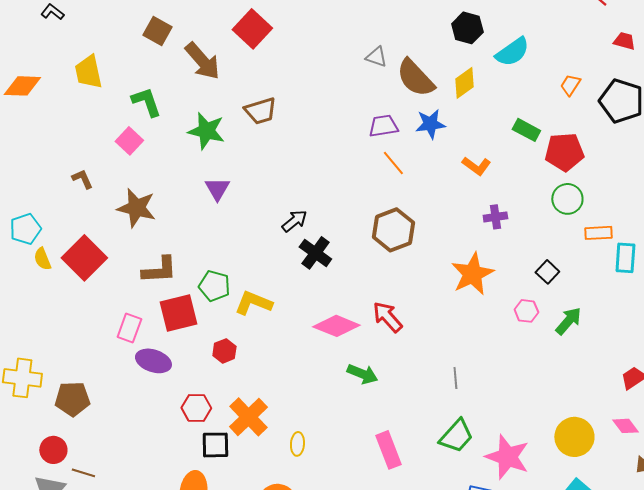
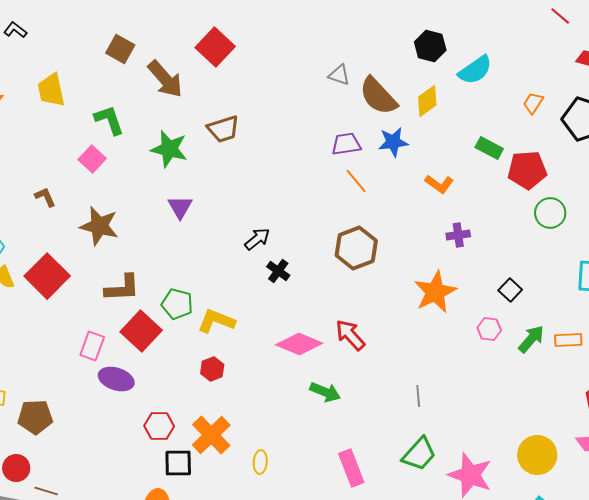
green circle: (567, 199) -> (550, 213), moved
orange rectangle: (598, 233) -> (568, 340), moved
black cross: (315, 253) -> (278, 271), size x0.7
red square: (178, 313) -> (141, 331), turned -33
red hexagon: (224, 351) -> (212, 369), moved

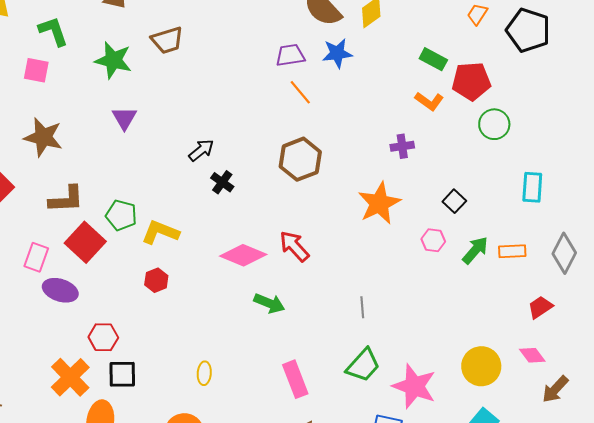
pink square: (92, 159) -> (36, 70), turned -32
orange L-shape: (439, 184) -> (429, 101), moved
orange cross: (211, 435) -> (70, 377), moved

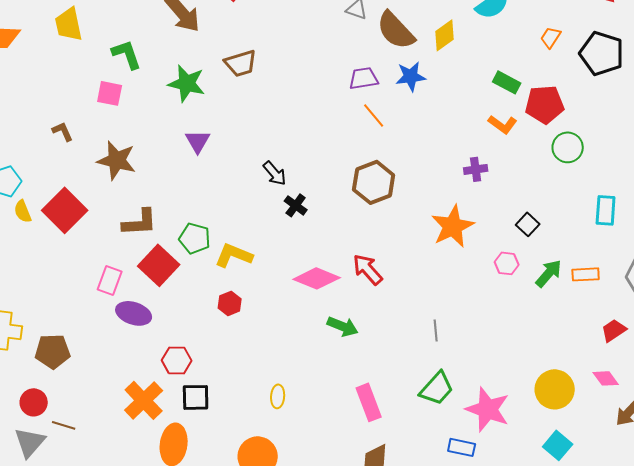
black arrow: (201, 150) -> (275, 173), turned 88

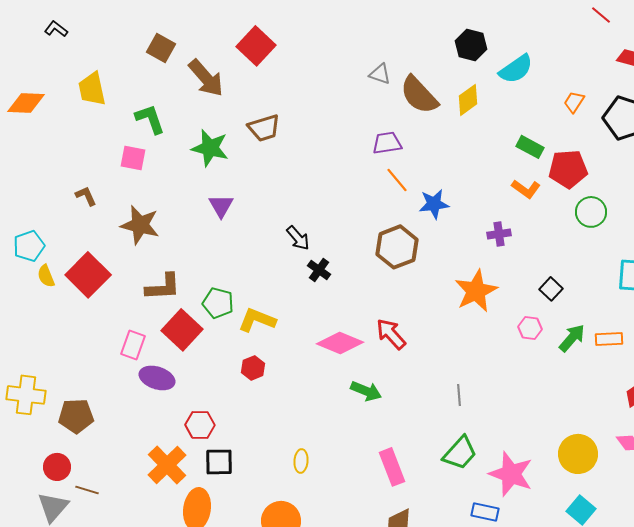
blue star: (411, 76) -> (434, 204), moved

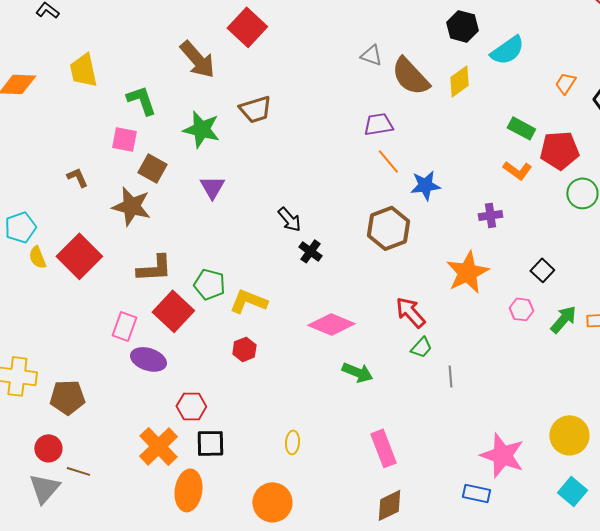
brown square: (161, 48) -> (152, 168), moved
red arrow: (391, 334) -> (410, 312), moved
green trapezoid: (460, 453) -> (421, 347), moved, size x0.6

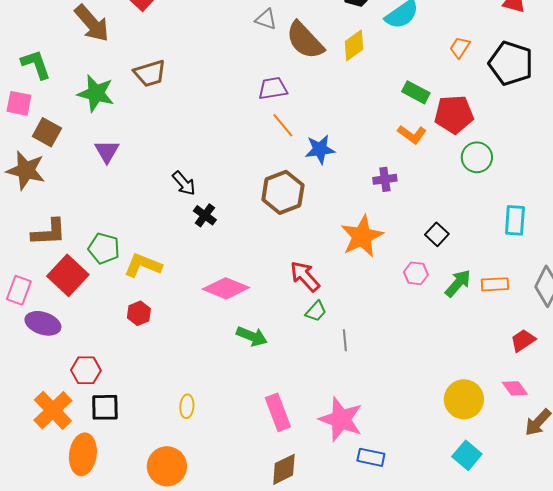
pink star: (502, 455) -> (341, 419), moved

